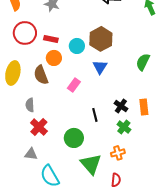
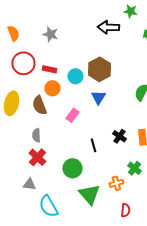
gray semicircle: (30, 105) -> (36, 135), moved
green cross: (124, 127) -> (134, 168), moved
red semicircle: (116, 180) -> (125, 210), moved

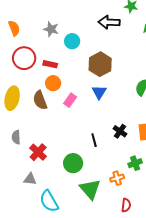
cyan circle: (75, 76) -> (72, 41), moved
pink rectangle: (72, 115) -> (70, 100), moved
gray semicircle: (36, 135) -> (16, 137), moved
green cross: (134, 168) -> (135, 163), turned 32

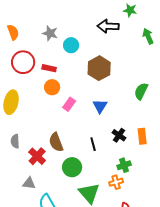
blue triangle: (99, 92) -> (100, 106), moved
brown semicircle: (40, 100) -> (56, 142), moved
green cross: (135, 163) -> (124, 165), moved

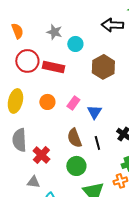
red rectangle: (49, 68) -> (53, 67), size x1.5
orange circle: (52, 87) -> (47, 102), moved
blue triangle: (100, 106) -> (94, 112), moved
gray semicircle: (15, 141) -> (19, 140), size x1.6
brown semicircle: (56, 142) -> (74, 138), moved

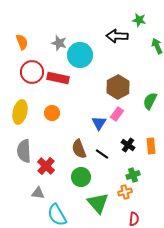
cyan circle: (75, 44) -> (80, 55), size x1.6
brown hexagon: (103, 67) -> (118, 87), moved
pink rectangle: (73, 103) -> (117, 114), moved
black line: (97, 143) -> (102, 154), turned -40

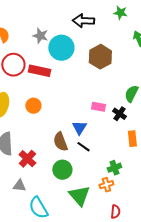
black arrow: (117, 36) -> (83, 21), moved
brown hexagon: (118, 87) -> (100, 57), moved
pink rectangle: (117, 114) -> (98, 107), turned 64
blue triangle: (99, 123) -> (79, 128), moved
black cross: (128, 145) -> (119, 114), moved

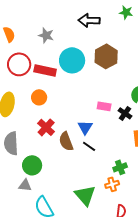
cyan circle: (61, 48) -> (72, 60), moved
orange circle: (33, 106) -> (39, 97), moved
red cross: (27, 159) -> (46, 127), moved
green circle: (62, 170) -> (32, 165), moved

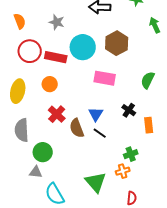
pink rectangle: (104, 106) -> (105, 78), moved, size x1.5
black cross: (125, 113) -> (129, 110), moved

